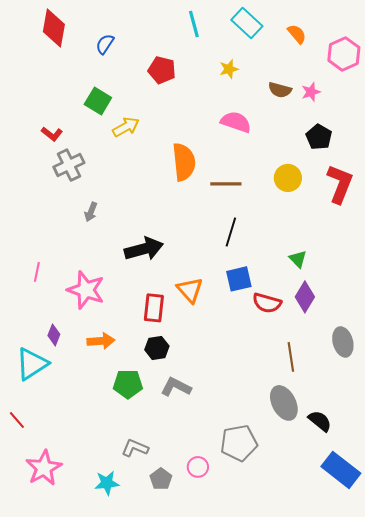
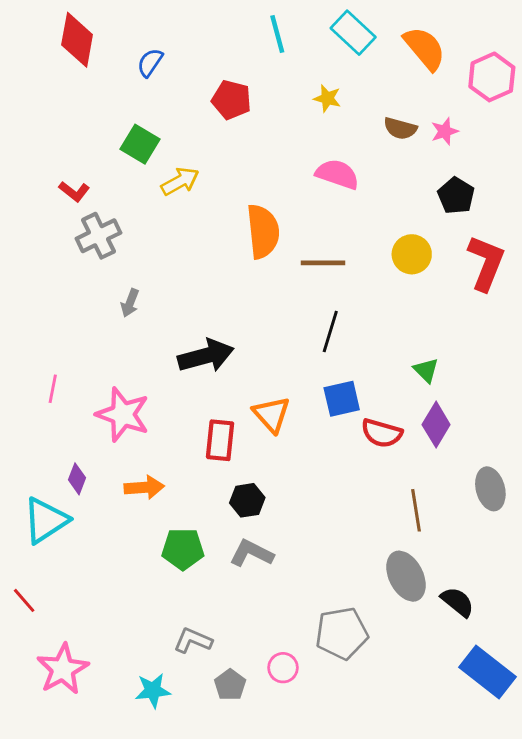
orange semicircle: (297, 34) -> (425, 48), size x1.6
yellow star: (229, 69) -> (327, 98), turned 30
black hexagon: (157, 348) -> (247, 500), moved

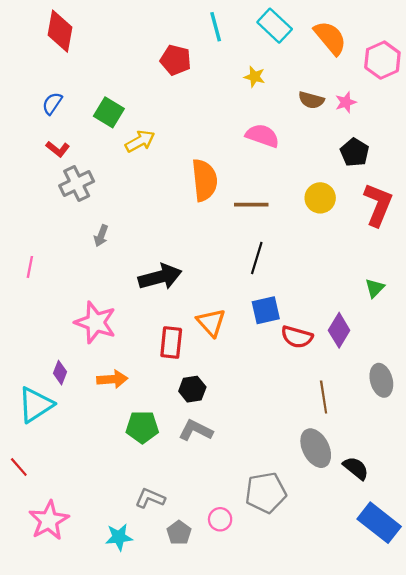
blue semicircle: (150, 63) -> (52, 103), moved
red pentagon: (232, 100) -> (176, 60), moved
green triangle: (426, 370) -> (375, 288), moved, turned 30
pink line: (53, 389) -> (30, 267), moved

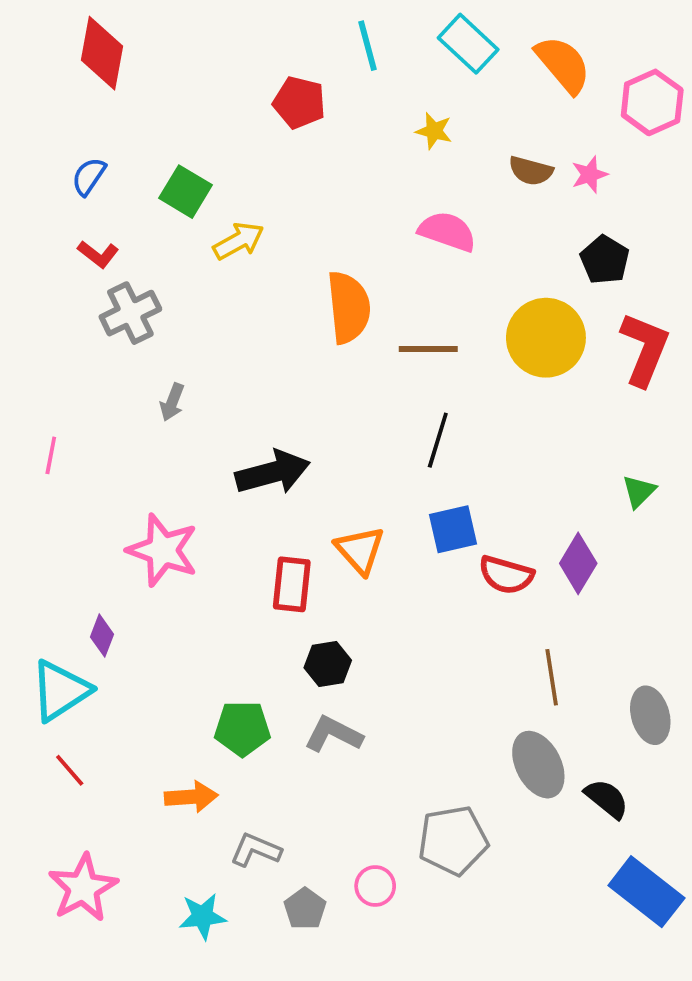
yellow circle: (320, 198) -> (546, 338), size x1.5
orange arrow: (112, 379) -> (191, 797), moved
gray ellipse: (381, 380) -> (650, 715), moved
red line: (19, 467) -> (70, 770), moved

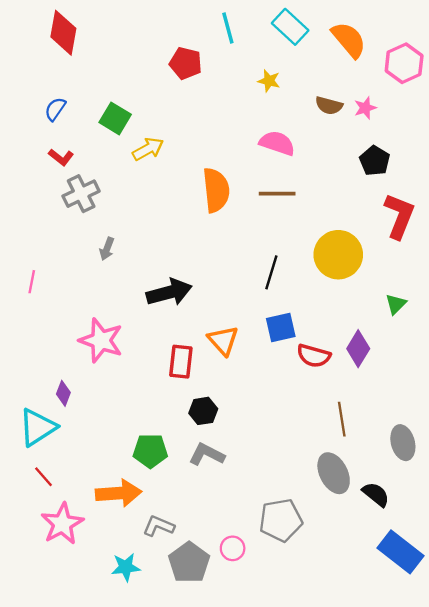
yellow circle: (546, 338) -> (338, 255), moved
brown line: (428, 349) -> (277, 194), moved
orange arrow: (191, 797) -> (119, 493), size x1.4
pink star: (83, 888) -> (62, 524), moved
gray pentagon: (305, 909) -> (189, 562), size x1.6

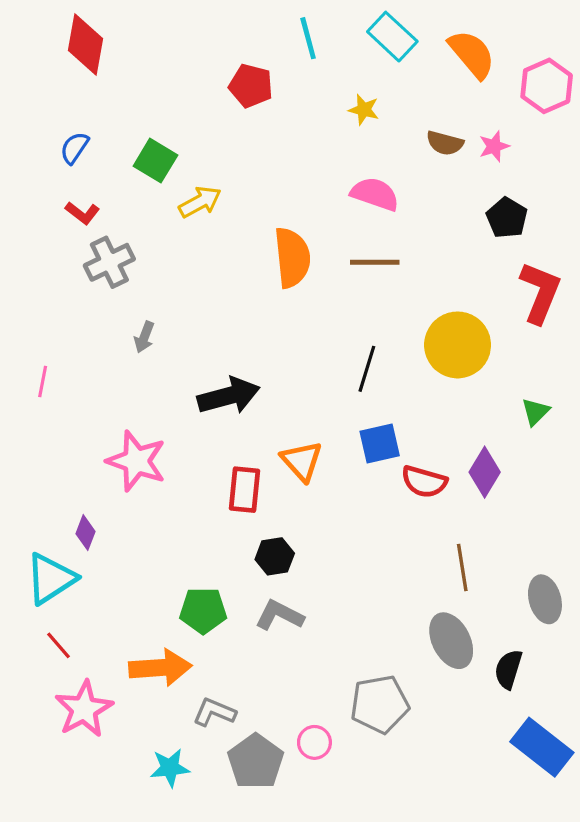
black semicircle: (376, 494) -> (508, 669), turned -112

